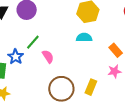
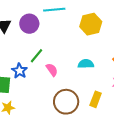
cyan semicircle: (84, 38) -> (86, 64), moved

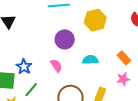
purple circle: (29, 24) -> (65, 39), moved
green line: (36, 56) -> (31, 90), moved

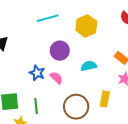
blue star: (24, 67) -> (37, 73), moved
green line: (31, 90) -> (36, 106), turned -35

